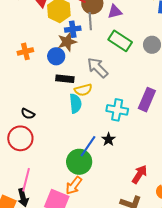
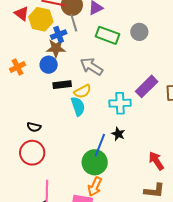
brown star: (67, 42) -> (56, 48), turned 30
purple rectangle: (147, 100) -> (147, 86), turned 35
red arrow: (140, 174) -> (156, 161), turned -54

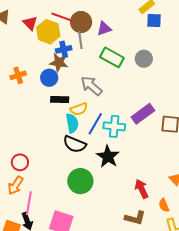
black semicircle: (34, 127) -> (75, 144), moved, size x1.6
black star: (118, 134) -> (108, 156), size x1.6
blue line: (100, 145) -> (95, 124), moved
red circle: (32, 153) -> (20, 162), size x0.7
orange arrow: (95, 187) -> (15, 185), moved

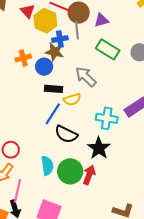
orange cross: (18, 75) -> (23, 58), moved
cyan semicircle: (72, 123) -> (47, 166), moved
blue line: (95, 124) -> (53, 114), moved
red arrow: (142, 189) -> (89, 175), moved, turned 42

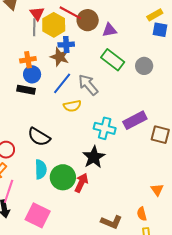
gray line: (77, 31) -> (34, 27), moved
blue circle: (44, 67) -> (32, 74), moved
black rectangle: (53, 89) -> (26, 90), moved
blue line: (53, 114) -> (62, 83), moved
black semicircle: (66, 134) -> (39, 137), moved

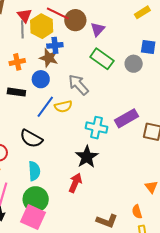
purple triangle: (109, 30) -> (98, 29), turned -35
blue square: (160, 30) -> (148, 47), moved
blue circle: (32, 74) -> (41, 79), moved
blue line: (62, 83) -> (45, 107), moved
green circle: (63, 177) -> (36, 199), moved

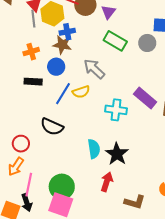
purple rectangle: (126, 118) -> (145, 98), turned 75
black star: (87, 157) -> (117, 154), moved
cyan semicircle: (34, 171) -> (94, 149), moved
red arrow: (75, 183) -> (107, 182), moved

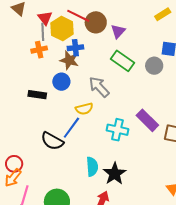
orange cross: (31, 52) -> (39, 50), moved
blue line: (63, 94) -> (71, 128), moved
red circle: (21, 144) -> (14, 164), moved

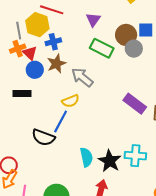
red triangle: (45, 18) -> (30, 53), moved
brown circle: (96, 22) -> (126, 35), moved
brown star: (69, 60) -> (56, 64), moved, turned -30
blue circle: (61, 82) -> (35, 70), moved
cyan cross: (117, 130) -> (135, 156), moved

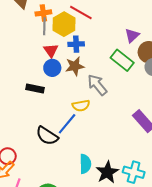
purple triangle: (93, 20) -> (132, 35), moved
orange cross: (18, 49) -> (43, 13), moved

